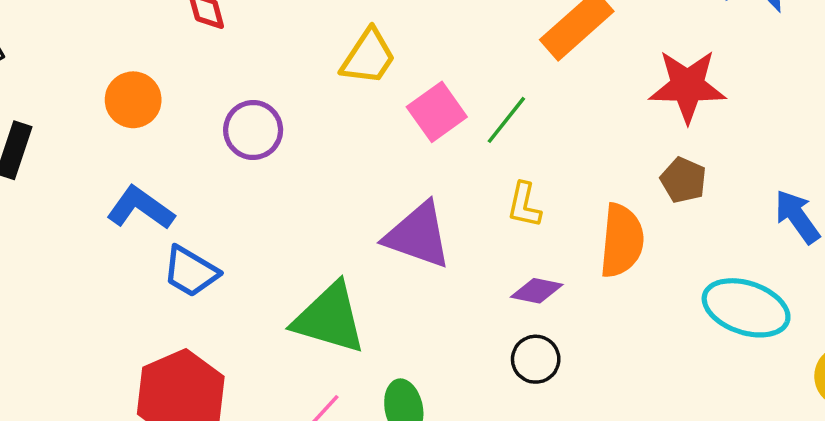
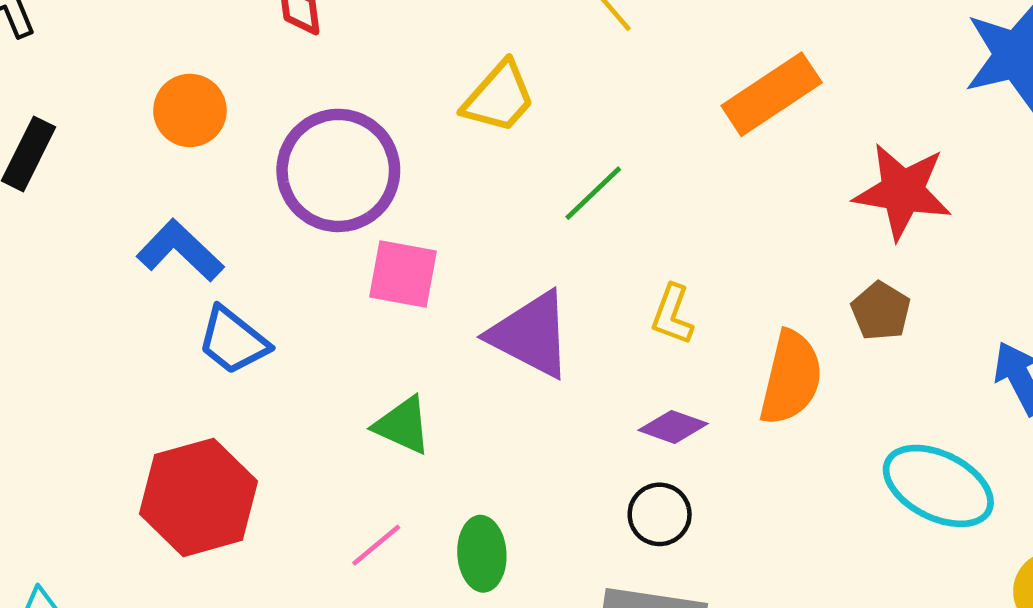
pink square: (437, 112) -> (403, 274), moved, turned 38
green line: (506, 120) -> (593, 193), moved
purple circle: (253, 130) -> (338, 170), size x1.6
green triangle: (329, 318) -> (403, 425), size x0.6

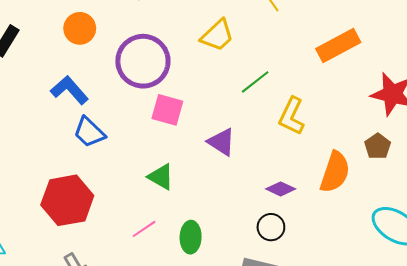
yellow L-shape: (672, 315) -> (292, 116), moved, size x1.4
purple triangle: (531, 335) -> (221, 142), size x0.7

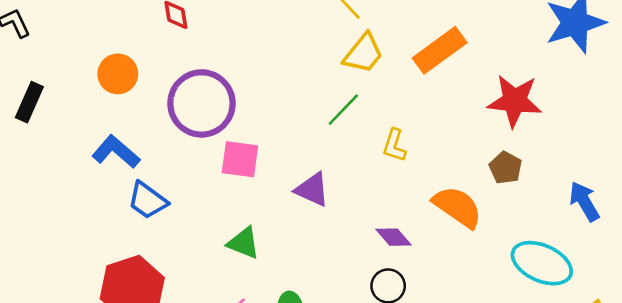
yellow trapezoid: (217, 35) -> (363, 53), moved
yellow L-shape: (292, 116) -> (394, 145), size x0.7
orange semicircle: (335, 172) -> (457, 207), turned -66
purple diamond: (281, 189) -> (393, 237), turned 32

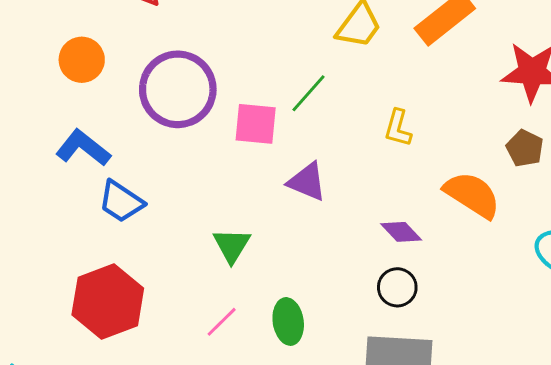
green line: (343, 110) -> (309, 93), moved
pink square: (240, 159) -> (256, 124), moved
green triangle: (244, 243) -> (232, 245), turned 42

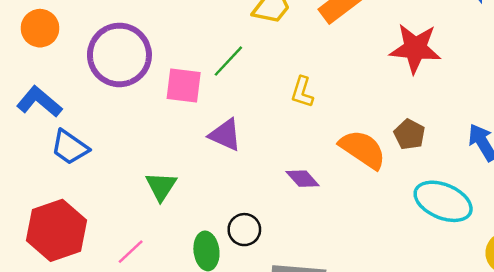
brown pentagon: (525, 148) -> (410, 134), moved
black circle: (397, 287) -> (244, 230), moved
pink line: (222, 322) -> (131, 252), moved

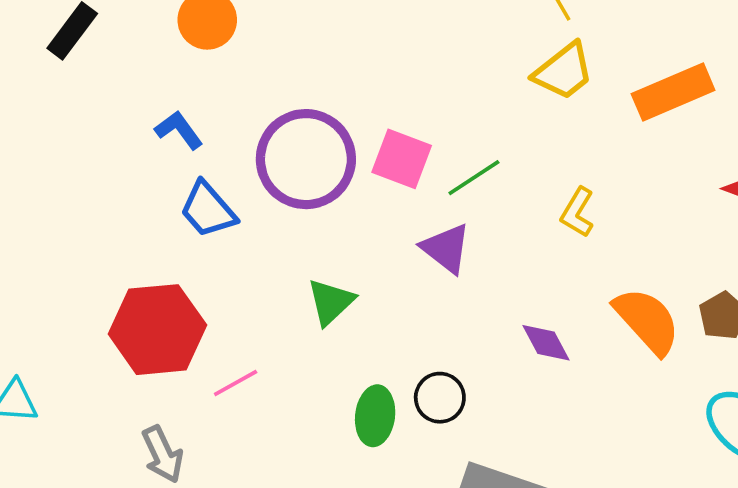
purple circle: (119, 55) -> (306, 159), moved
green line: (228, 61) -> (474, 178), moved
blue L-shape: (39, 102) -> (179, 130), size x0.7
pink line: (131, 252) -> (236, 383), moved

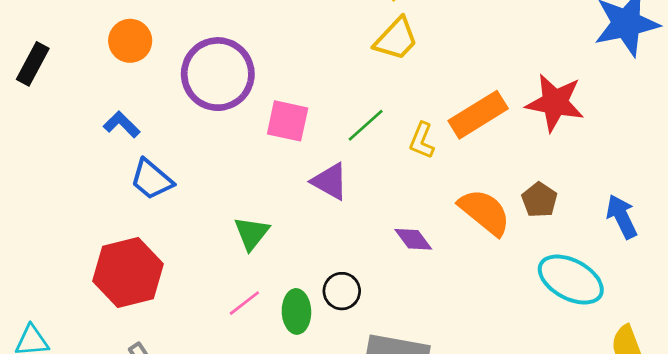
orange rectangle: (673, 92) -> (478, 115), moved
purple circle: (306, 159) -> (218, 74), moved
green line: (474, 178) -> (366, 125), moved
pink line: (236, 383) -> (244, 303), moved

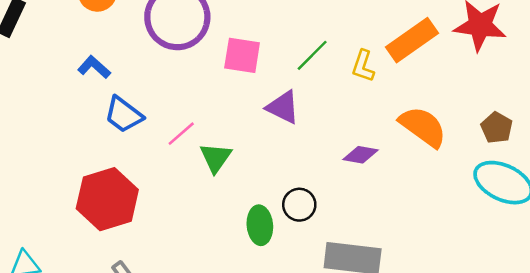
brown pentagon: (540, 200) -> (497, 128), moved
purple diamond: (413, 239) -> (360, 155), turned -40
pink line: (244, 303) -> (181, 134), moved

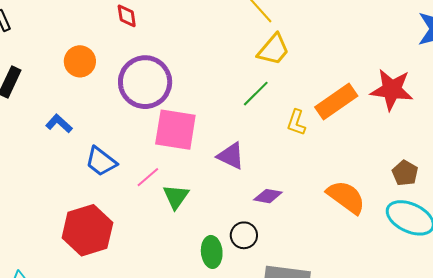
pink square: (242, 55) -> (175, 130), moved, size x1.4
green line: (312, 55) -> (256, 94), moved
blue L-shape: (94, 67) -> (59, 124), moved
orange semicircle: (423, 127) -> (346, 197), moved
purple diamond: (360, 155) -> (268, 196), moved

